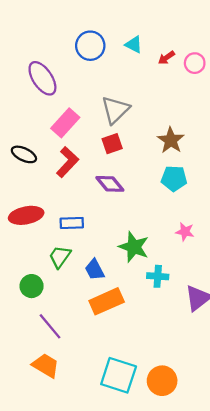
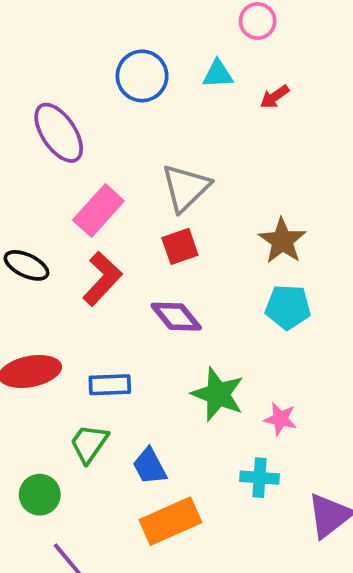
cyan triangle: (134, 45) -> (218, 74), turned -30
pink circle: (195, 63) -> (258, 21), moved
pink star: (185, 232) -> (280, 419), moved
green star: (134, 247) -> (218, 394), moved

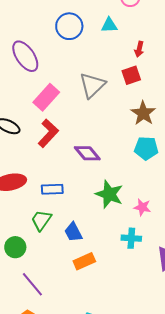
red arrow: (275, 97) -> (139, 49), moved, turned -42
red square: (180, 246) -> (131, 75), moved
orange rectangle: (170, 521) -> (84, 261), size x0.7

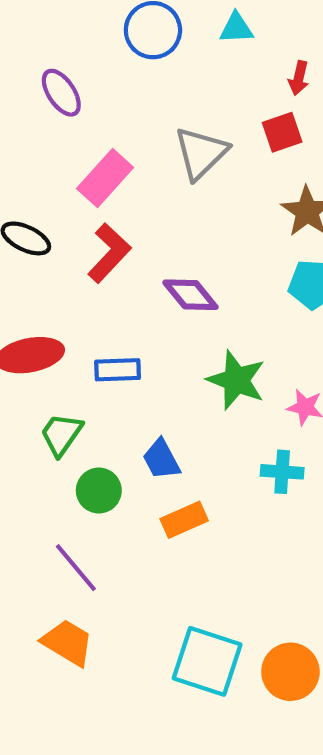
purple ellipse: (25, 56) -> (61, 93), size x0.7
green trapezoid: (41, 220) -> (61, 434), moved
green circle: (15, 247) -> (99, 491), moved

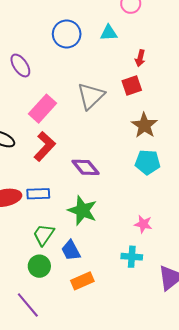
blue rectangle: (118, 370) -> (38, 194), moved
green star: (236, 380) -> (82, 210), moved
green trapezoid: (61, 434) -> (44, 235), moved

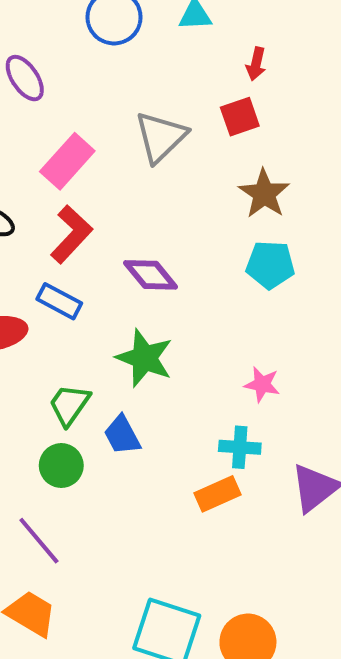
blue rectangle: (38, 194) -> (59, 301), moved, turned 30
orange rectangle: (82, 281) -> (217, 494), moved

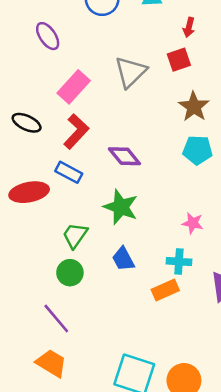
blue trapezoid: (122, 435) -> (123, 259), moved

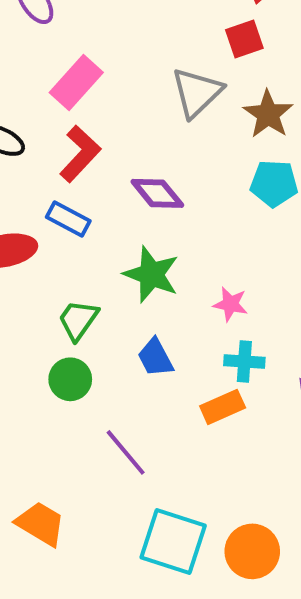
gray triangle: (131, 72) -> (197, 92), moved
pink star: (193, 223) -> (230, 304), moved
purple line: (56, 319) -> (126, 452), moved

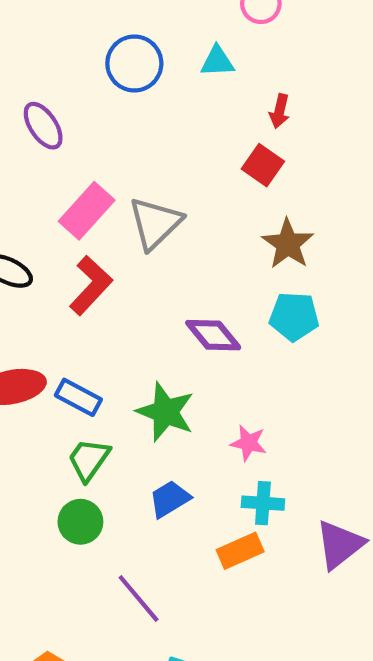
red square: (244, 39) -> (263, 165), turned -36
gray triangle: (197, 92) -> (155, 223), moved
purple diamond: (157, 193) -> (213, 335), moved
blue rectangle: (68, 219) -> (78, 397), moved
blue trapezoid: (155, 358) -> (170, 499), turned 87

